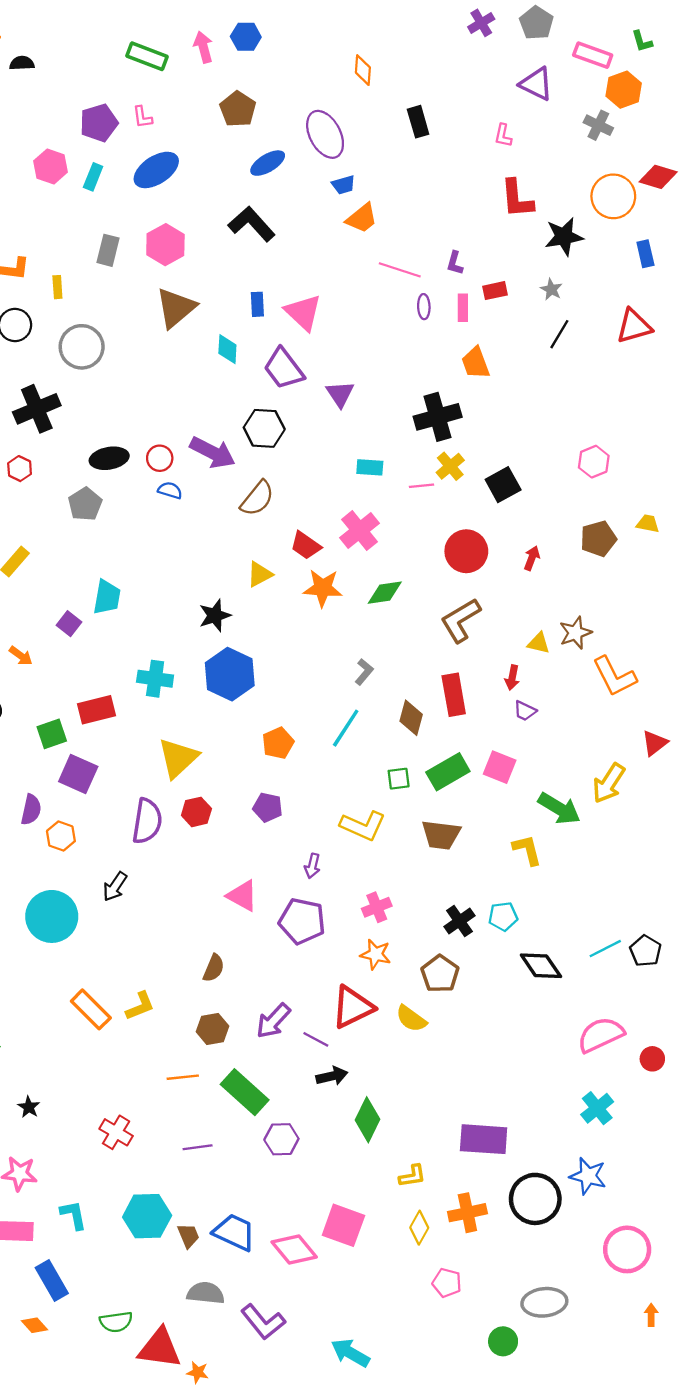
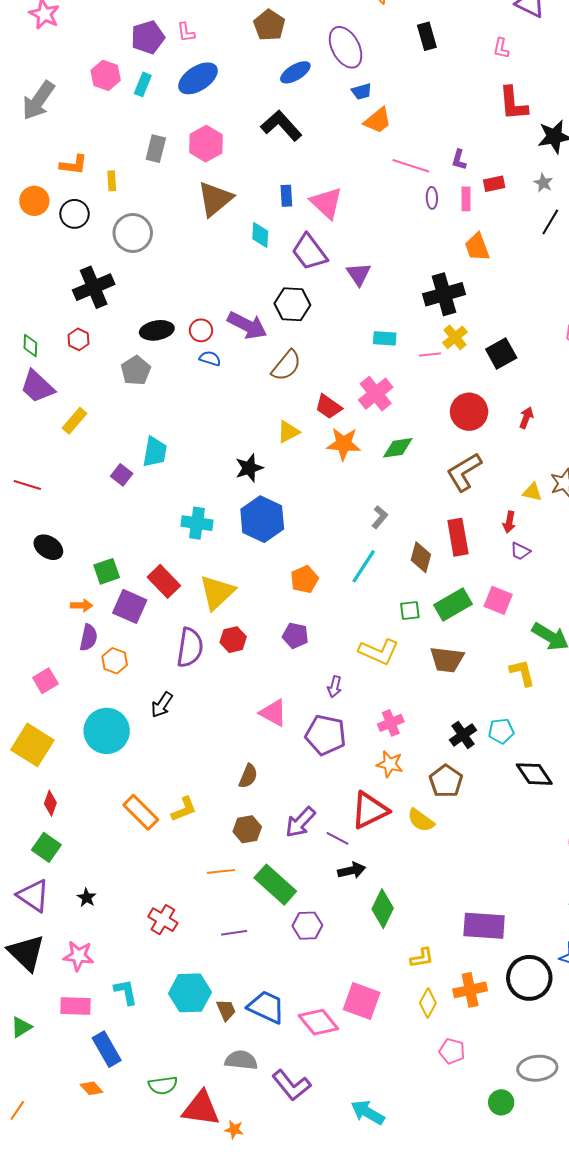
orange arrow: (21, 656) -> (82, 605), moved, turned -35
red rectangle: (97, 710) -> (164, 581), moved, turned 60

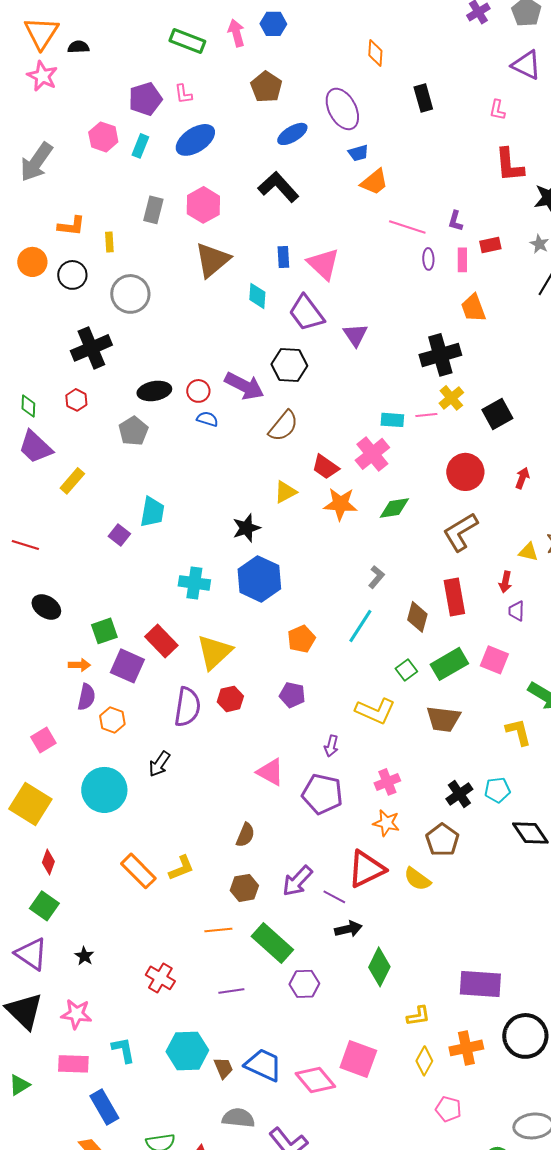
cyan rectangle: (385, 338) -> (392, 420), moved
purple trapezoid: (520, 551) -> (516, 611), turned 65
green square: (410, 610) -> (406, 670), turned -30

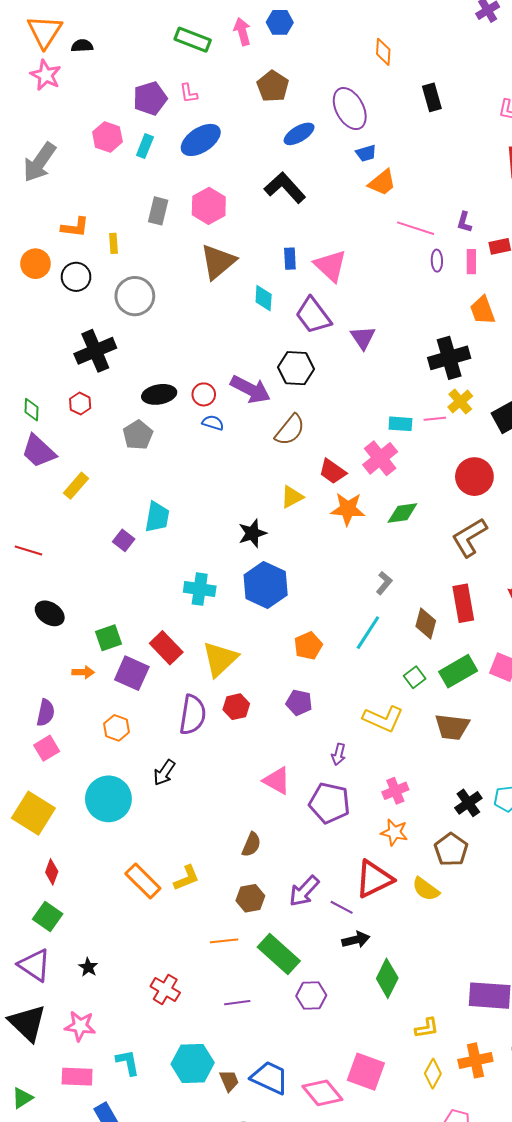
purple semicircle: (86, 697) -> (46, 713), moved

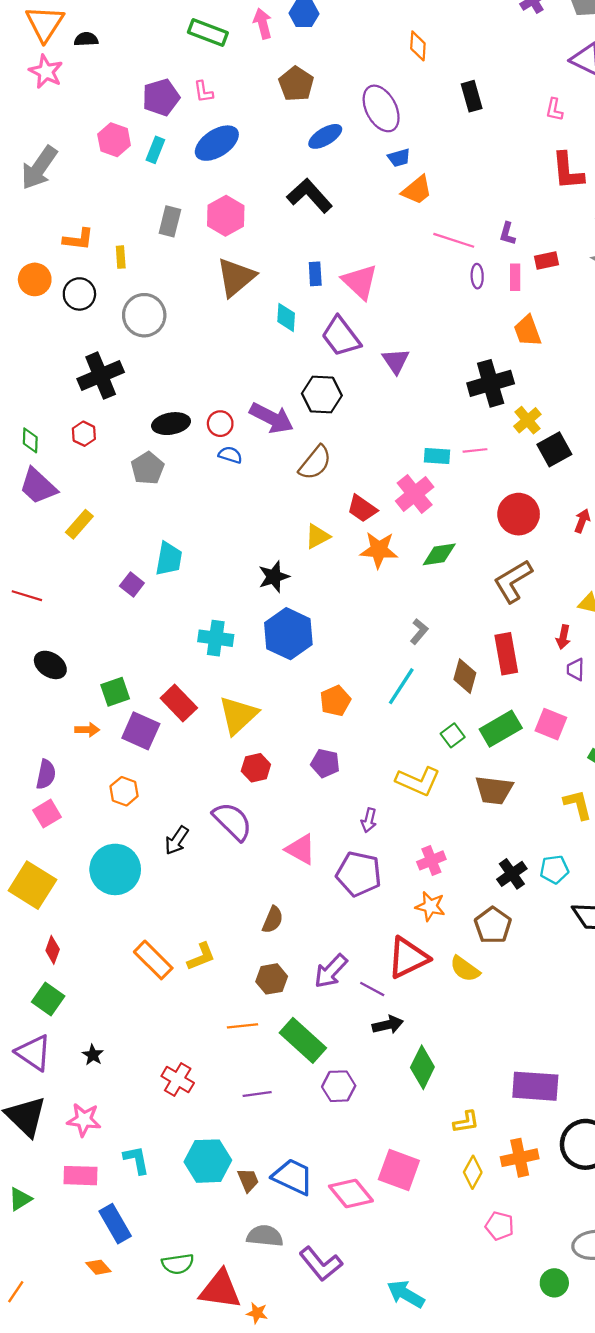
yellow cross: (460, 402) -> (527, 420), moved
purple semicircle: (193, 715) -> (232, 821), moved, turned -54

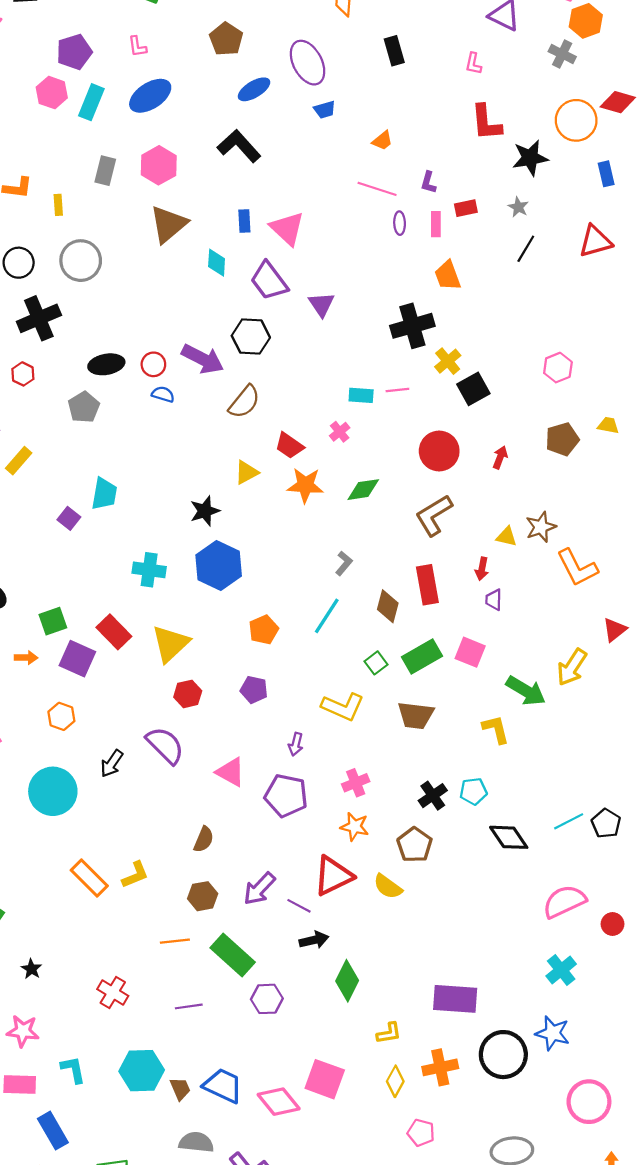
purple pentagon: (161, 97) -> (74, 52), moved
cyan rectangle: (155, 150) -> (91, 102), size x1.4
orange trapezoid: (417, 190) -> (382, 141), moved, size x0.7
black circle: (79, 294) -> (19, 263), moved
pink cross: (415, 494) -> (340, 432), size x0.6

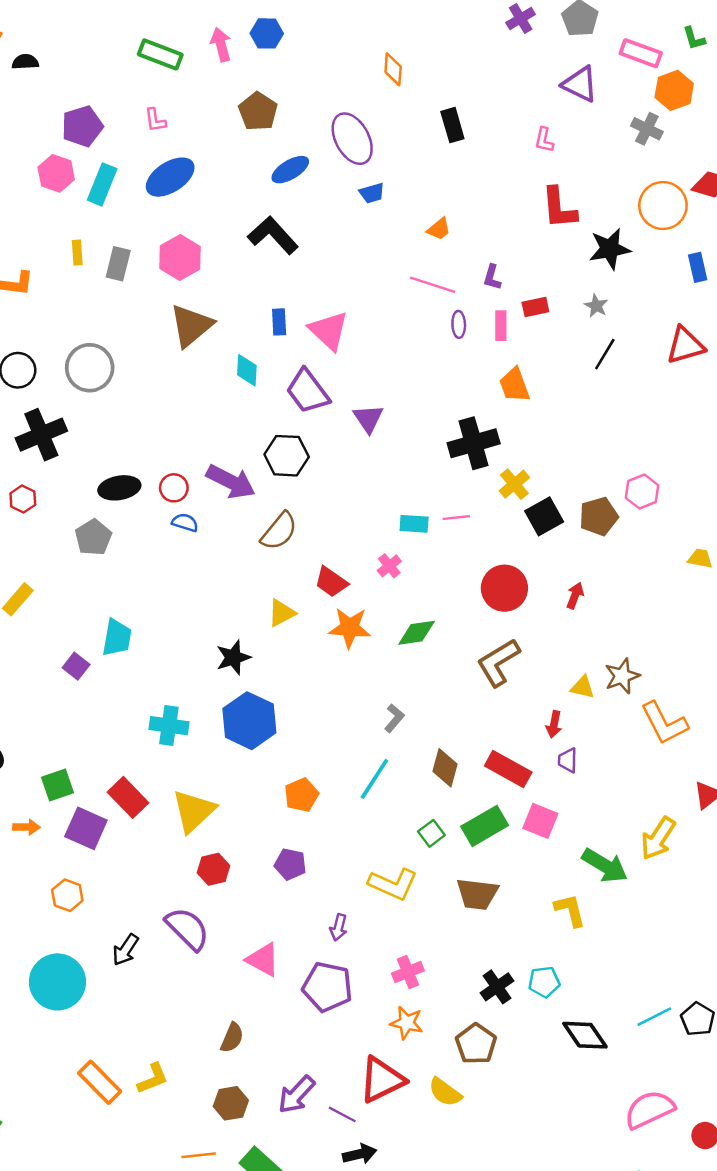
yellow rectangle: (58, 205) -> (77, 253), moved
brown pentagon: (562, 439) -> (599, 516), moved
red rectangle: (427, 585) -> (508, 769), moved, turned -51

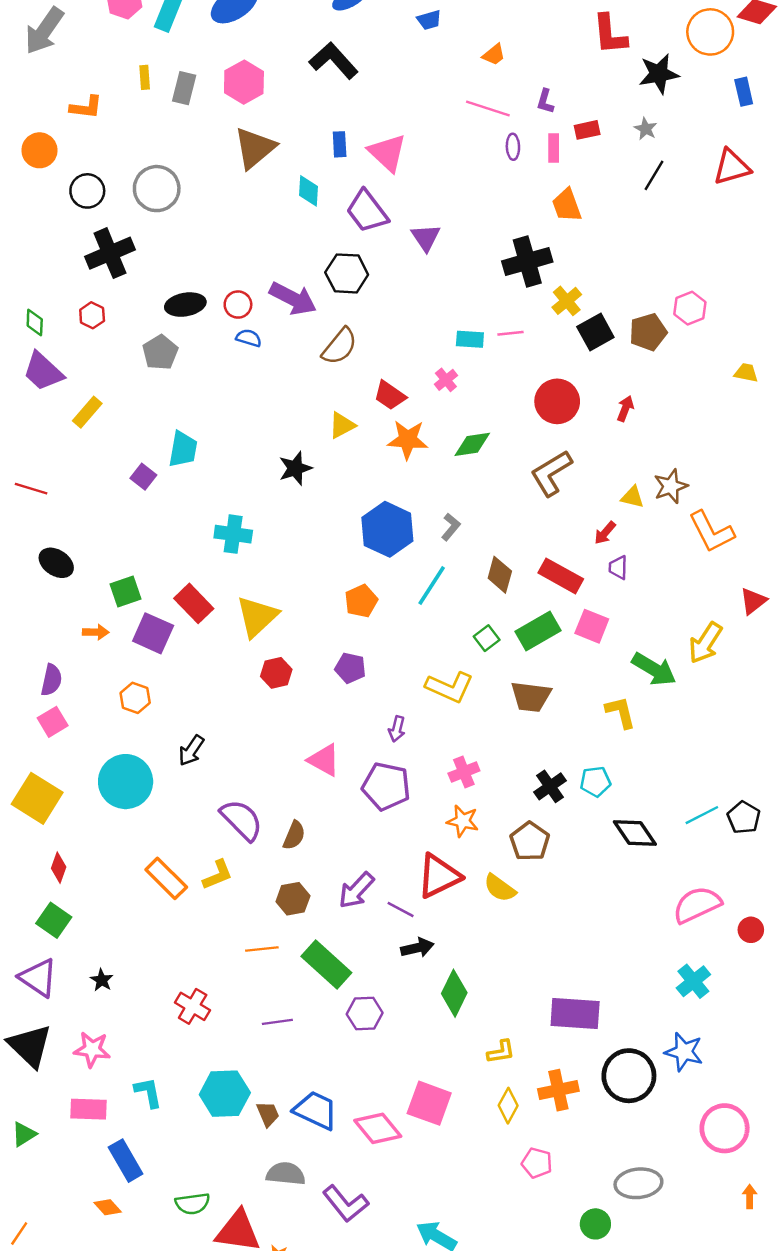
blue hexagon: (249, 721) -> (387, 529), moved
red arrow: (554, 724) -> (605, 533), turned 30
purple semicircle: (187, 929) -> (242, 820), moved

